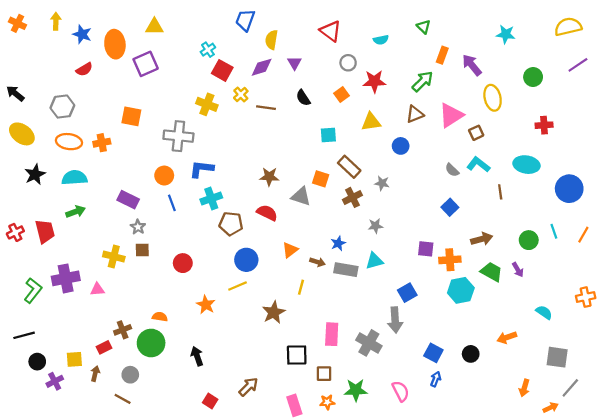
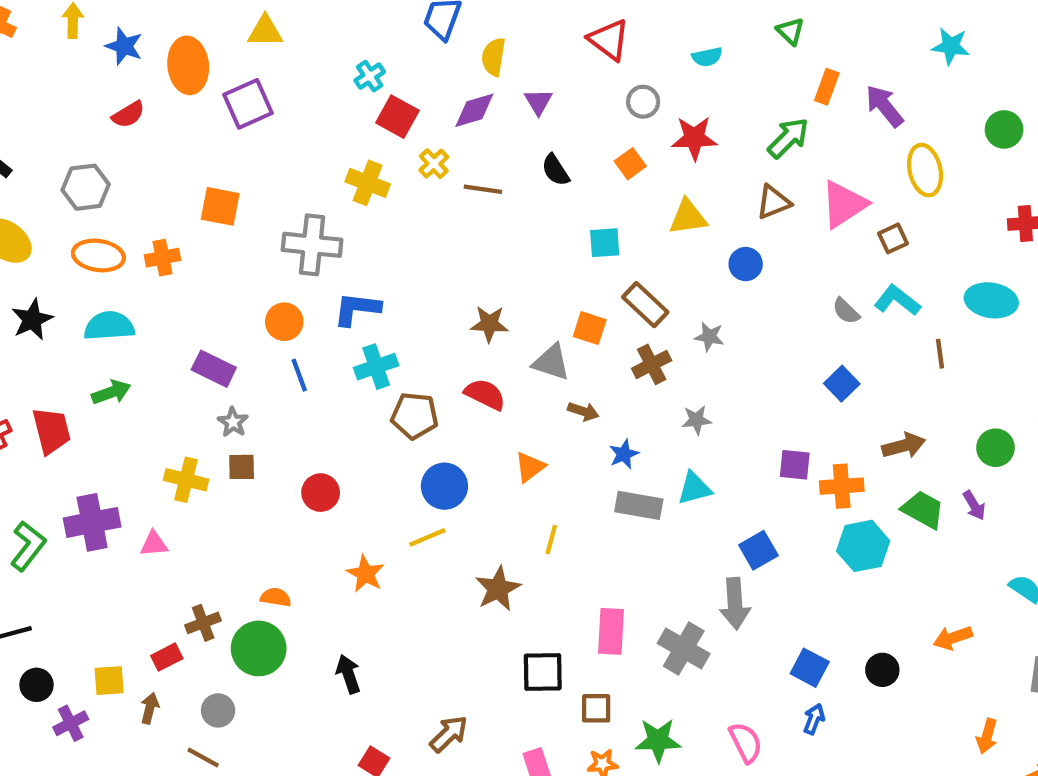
brown arrow: (317, 262) -> (583, 411), moved

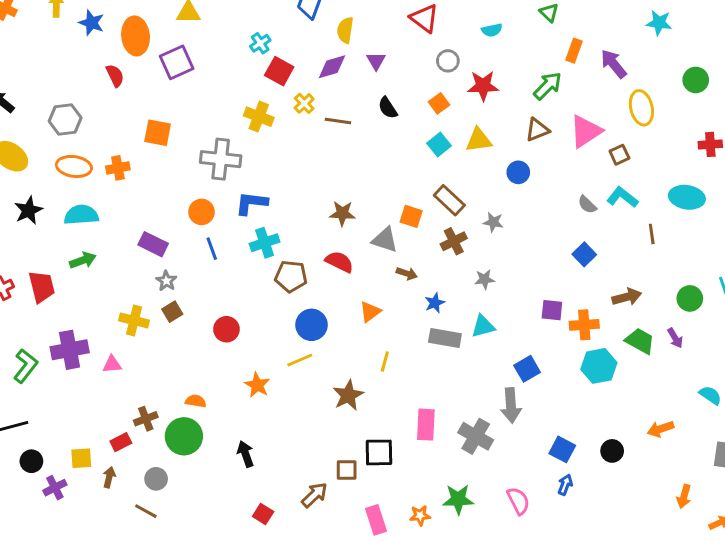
red semicircle: (128, 115) -> (115, 76), moved, turned -85
cyan square: (605, 243) -> (439, 144), moved, turned -35
brown square: (242, 467) -> (172, 312), turned -30
brown square: (596, 708) -> (347, 470), moved

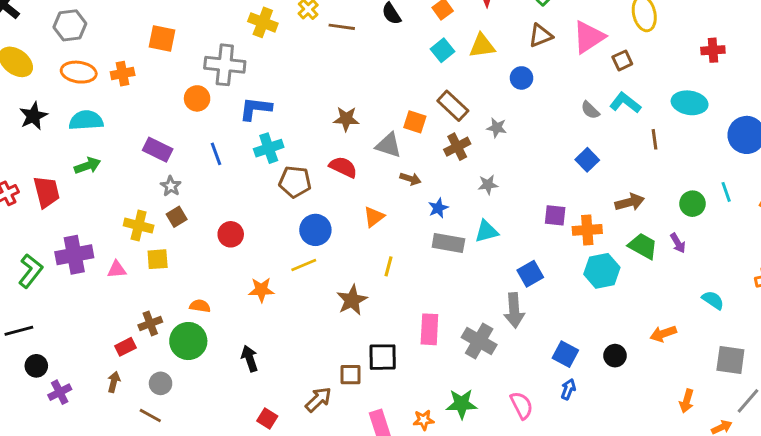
orange circle: (202, 212) -> (197, 98), moved
orange star: (257, 385) -> (261, 290), turned -30
yellow square: (81, 458) -> (158, 259), moved

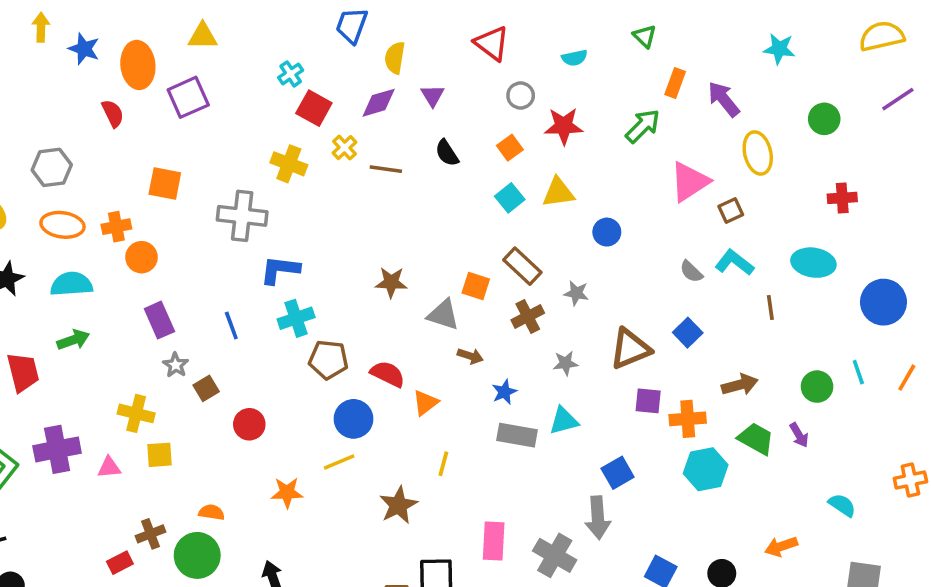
brown triangle: (540, 36) -> (630, 349), moved, size x1.4
orange circle: (197, 98) -> (142, 257), moved
purple rectangle: (158, 150) -> (159, 320), turned 40
red semicircle: (343, 167) -> (388, 374), moved
brown square: (177, 217) -> (206, 388), moved

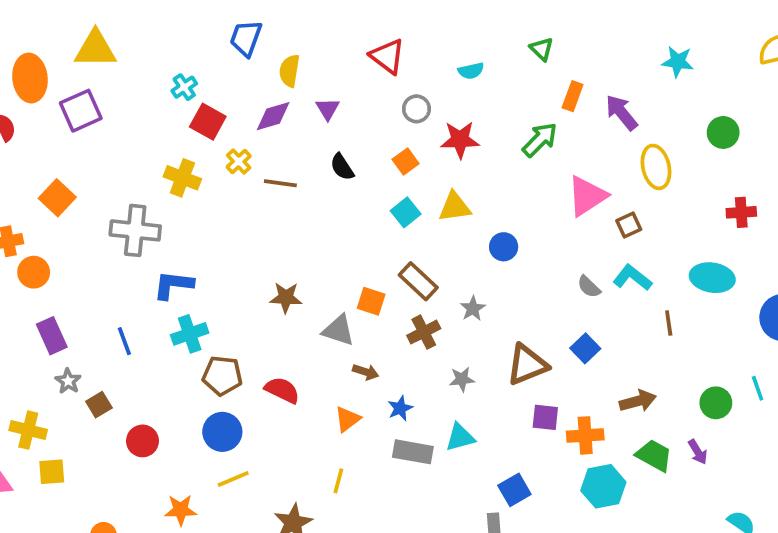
yellow triangle: (203, 36) -> (95, 49), size x1.4
orange square: (165, 184) -> (57, 198), turned 32
gray star: (576, 293) -> (473, 308), turned 30
orange triangle: (425, 403) -> (348, 419), moved
blue circle: (353, 419) -> (222, 432), moved

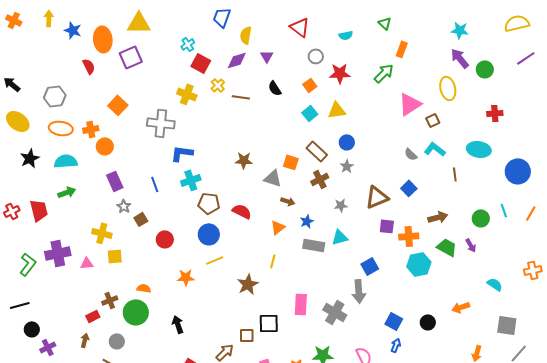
purple arrow: (622, 113) -> (460, 58), moved
blue circle: (504, 247) -> (347, 142), moved

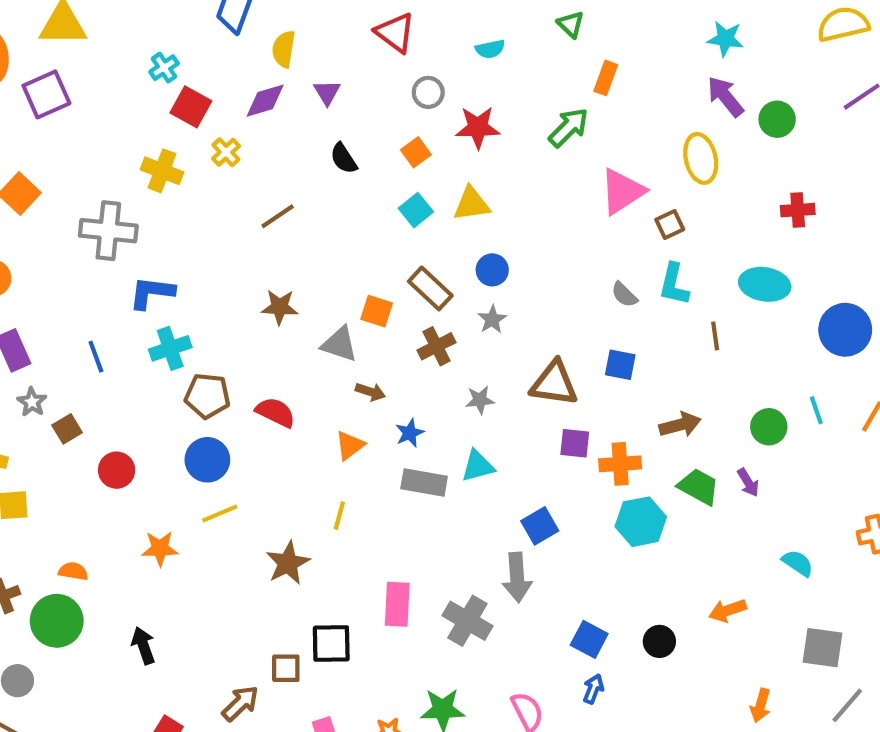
brown line: (241, 97) -> (278, 216), moved, turned -42
cyan L-shape: (435, 149) -> (674, 284), turned -115
blue square: (409, 188) -> (620, 365), turned -35
brown triangle: (377, 197) -> (554, 383), turned 30

